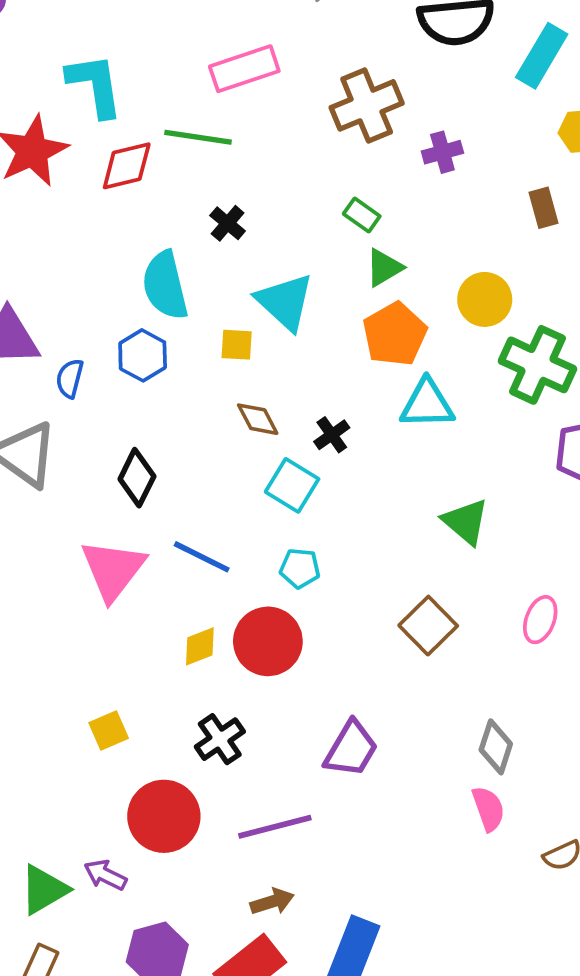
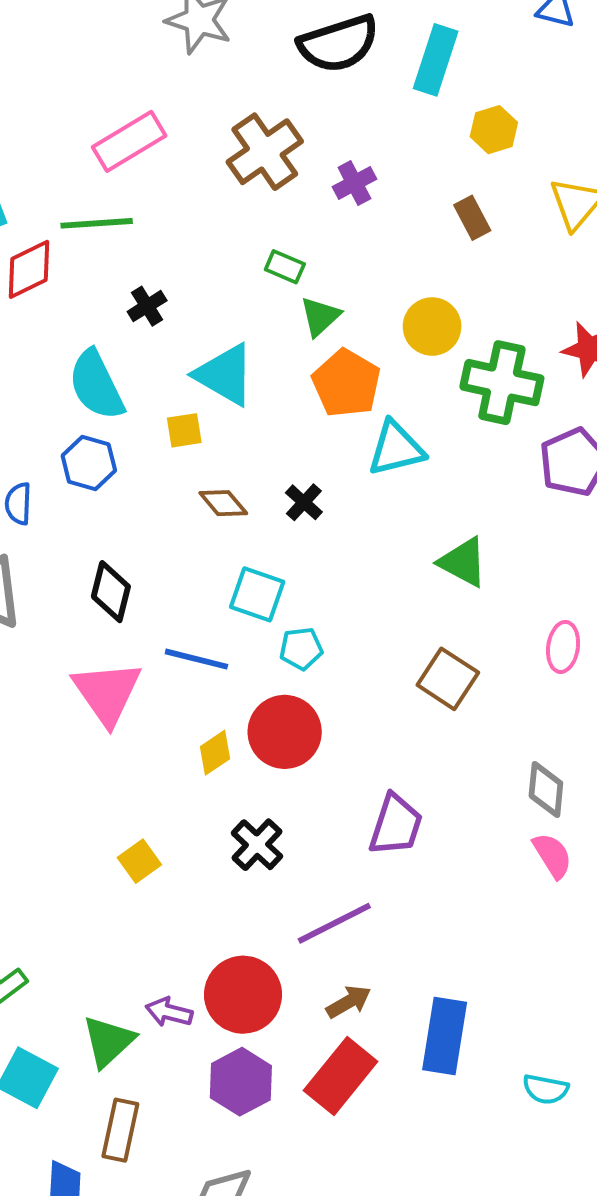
black cross: (228, 223) -> (147, 306), turned 30
cyan square: (292, 485) -> (257, 594), moved
red circle: (164, 816) -> (243, 995), moved

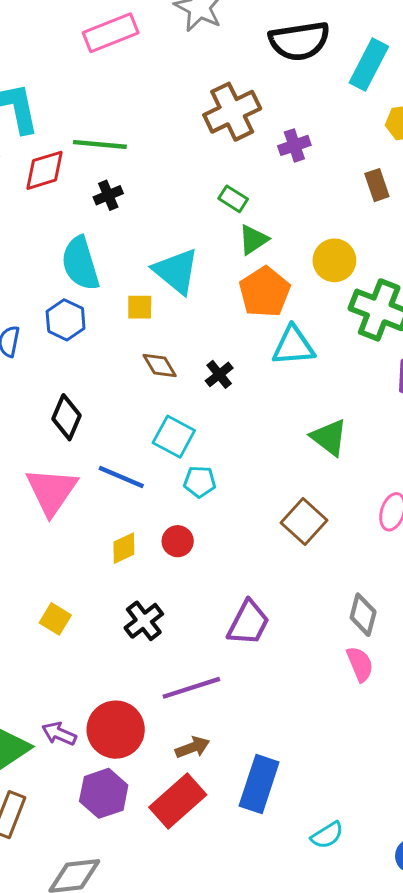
pink rectangle: (129, 141) -> (111, 33), moved
black cross: (147, 306) -> (108, 195), moved
red circle: (285, 732) -> (178, 541), size x0.6
yellow square: (139, 861) -> (55, 619), turned -32
cyan semicircle: (546, 1089) -> (327, 835), turned -52

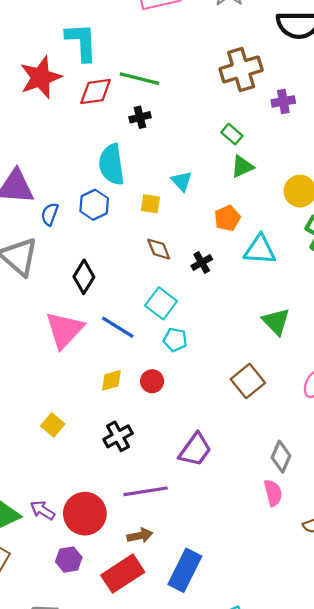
cyan triangle: (176, 271) -> (182, 181), size x0.6
orange pentagon: (265, 292) -> (227, 218), moved, size x0.7
purple hexagon: (104, 793) -> (69, 560), size x0.7

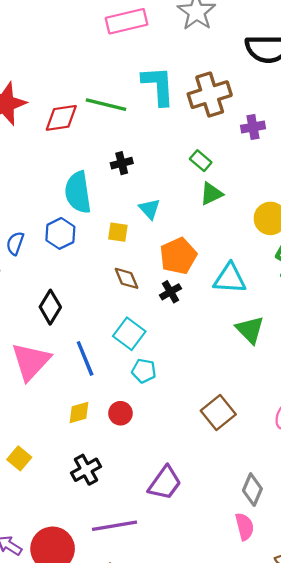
cyan L-shape: (81, 42) -> (158, 86), moved
black cross: (140, 117) -> (122, 163), moved
orange pentagon: (227, 218) -> (178, 256), moved, size x1.4
green triangle: (276, 322) -> (250, 330), moved
blue line: (118, 327) -> (85, 358), turned 36

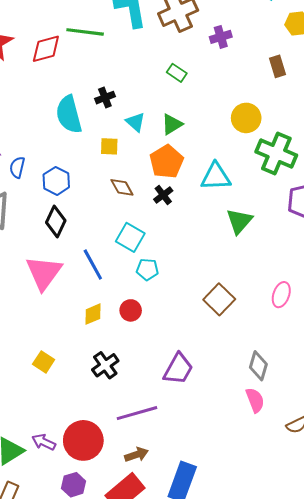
black cross: (122, 163) -> (105, 98), moved
green triangle: (211, 194) -> (172, 124), moved
blue hexagon: (60, 233) -> (56, 181), moved
green triangle: (250, 330) -> (239, 221), turned 32

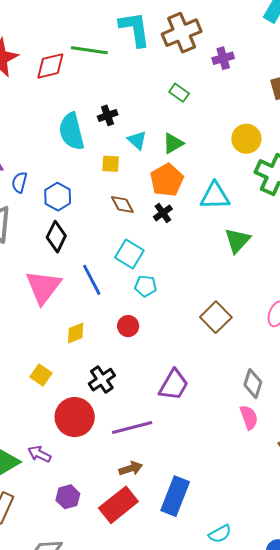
yellow diamond: (93, 314) -> (76, 333), moved
red circle: (83, 440) -> (75, 417), moved

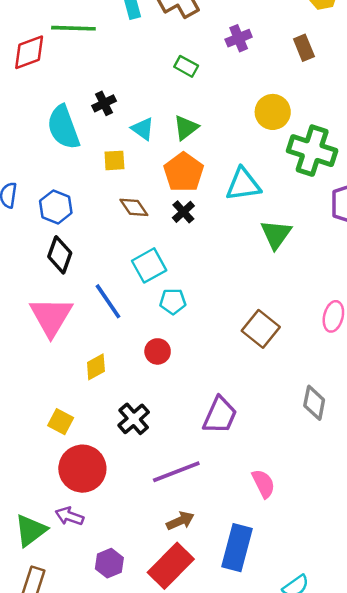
purple cross: (223, 58) -> (239, 38), moved
cyan square: (129, 254) -> (149, 265), turned 36
red circle: (75, 417) -> (82, 469), moved
pink semicircle: (249, 417) -> (263, 484), moved

